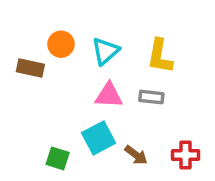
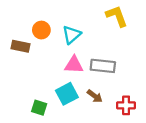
yellow L-shape: (160, 56) -> (117, 16), moved, turned 150
gray rectangle: (151, 97) -> (103, 66), size x1.5
brown arrow: (136, 155) -> (95, 96), moved

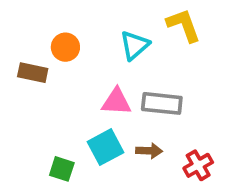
cyan triangle: (72, 35) -> (135, 45), moved
brown arrow: (95, 96) -> (149, 151), turned -35
red cross: (126, 105) -> (198, 165), turned -30

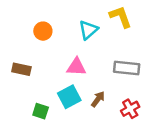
brown rectangle: (33, 73) -> (21, 69), moved
gray rectangle: (162, 103) -> (127, 68), moved
brown arrow: (149, 151) -> (98, 99), turned -56

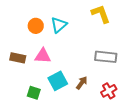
cyan triangle: (88, 30) -> (59, 25), moved
pink triangle: (76, 67) -> (43, 56), moved

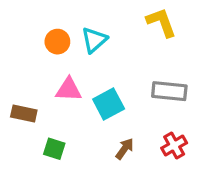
brown rectangle: (18, 58) -> (24, 114), moved
cyan square: (58, 81) -> (109, 104), moved
brown arrow: (82, 83) -> (125, 149), moved

